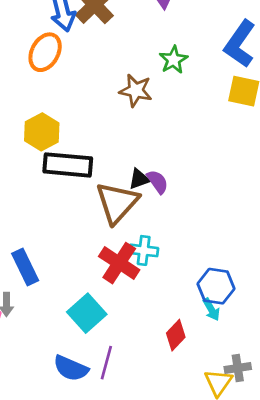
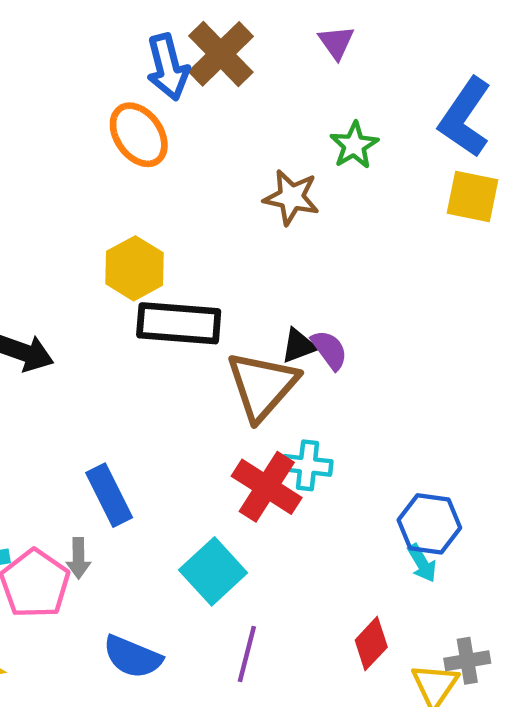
orange ellipse: (45, 52) -> (139, 135), turned -63
red diamond: (176, 335) -> (371, 644), moved
blue semicircle: (71, 368) -> (133, 657), moved

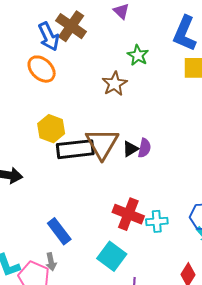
brown star: (291, 197) -> (115, 84), turned -30
purple semicircle: (329, 350) -> (144, 148), turned 60
brown triangle: (262, 386) -> (102, 144), moved
cyan cross: (307, 465) -> (157, 221), moved

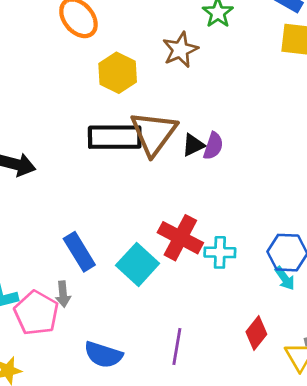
yellow hexagon: (51, 129) -> (118, 73), moved
cyan square: (112, 256) -> (138, 264), moved

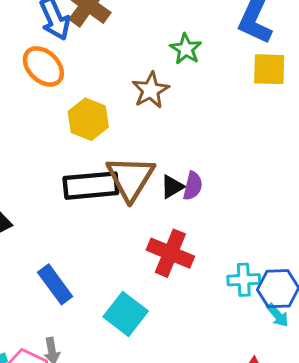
red cross: (180, 238) -> (170, 253), moved
blue rectangle: (79, 252) -> (55, 284), moved
cyan cross: (220, 252) -> (244, 280), moved

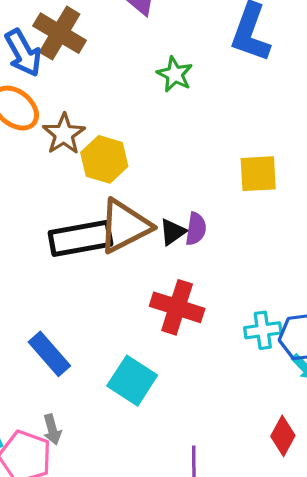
yellow square: (269, 69) -> (258, 174), moved
brown star: (151, 90) -> (64, 134), moved
yellow hexagon: (88, 119) -> (104, 159), moved
brown triangle: (130, 178) -> (125, 226), turned 36

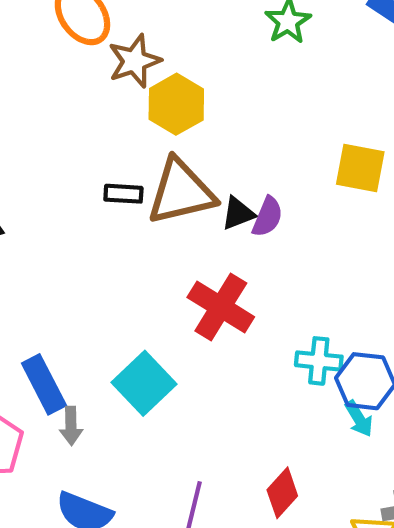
black rectangle: (80, 238) -> (123, 194), size x0.5
blue rectangle: (49, 354) -> (44, 384), moved
gray arrow: (52, 430) -> (71, 426), moved
red diamond: (283, 436) -> (282, 493), moved

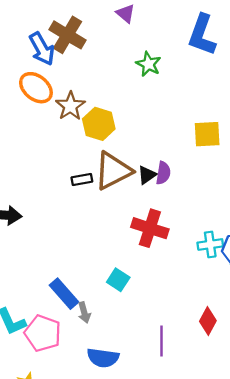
cyan square: (144, 383) -> (118, 280), size x0.7

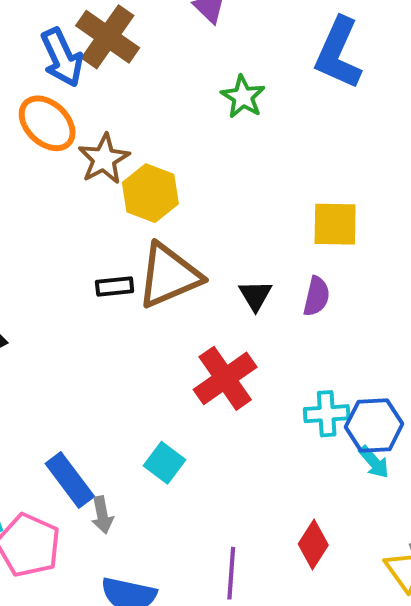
purple semicircle: (163, 173) -> (316, 296), moved
black triangle: (147, 175) -> (255, 295), moved, turned -30
red cross: (150, 228) -> (225, 378), turned 33

